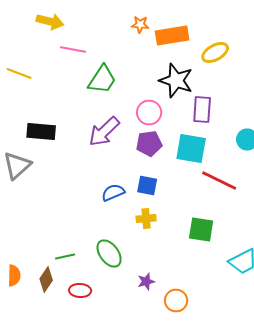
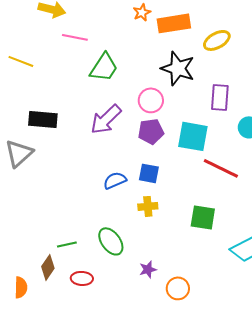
orange star: (140, 24) -> (142, 12), turned -30
purple rectangle: (202, 110) -> (220, 97), moved
orange semicircle: (14, 276) -> (21, 287), moved

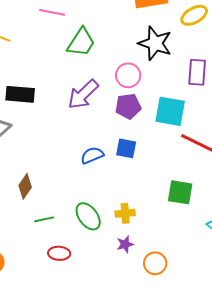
yellow cross: (148, 206) -> (125, 213), moved
brown diamond: (48, 267) -> (25, 186), moved

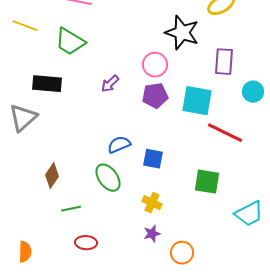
green trapezoid: (81, 42) -> (70, 42), moved, turned 88
purple arrow: (83, 94) -> (110, 84), size x0.6
blue square: (126, 148) -> (153, 159), moved
yellow cross: (125, 213) -> (152, 203), turned 30
green ellipse: (88, 216) -> (108, 178), moved

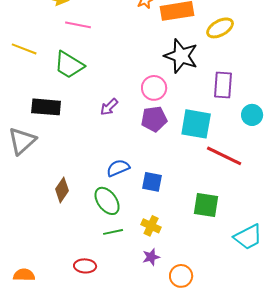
brown diamond: (52, 176) -> (62, 190), moved
green line: (71, 209) -> (113, 232), moved
orange semicircle: (25, 252) -> (24, 275), turned -90

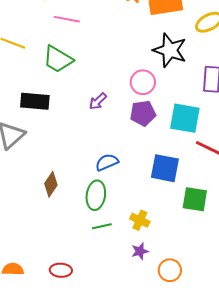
blue square: (152, 182) -> (165, 168), moved, size x1.4
green ellipse: (107, 201) -> (96, 195), turned 44
red ellipse: (85, 266) -> (61, 270), moved

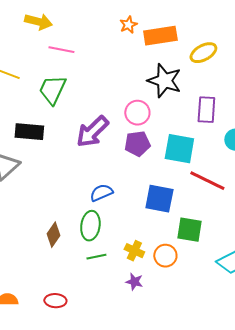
green trapezoid: (58, 59) -> (52, 90), turned 84
purple arrow: (98, 101) -> (92, 132), size x1.8
brown diamond: (51, 184) -> (53, 235), moved
purple star: (140, 251) -> (134, 282), turned 30
orange circle: (170, 270) -> (165, 256), moved

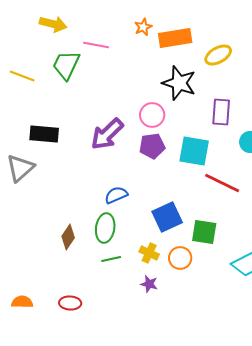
pink line: (61, 50) -> (96, 45), moved
green trapezoid: (52, 90) -> (66, 65), moved
blue square: (159, 199) -> (167, 217), moved, turned -36

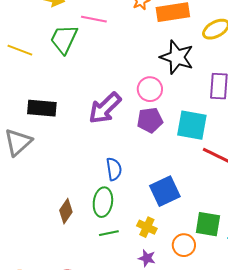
blue semicircle: (116, 195) -> (114, 169), turned 105
green square: (204, 232) -> (208, 224), moved
orange circle: (180, 258) -> (184, 245), moved

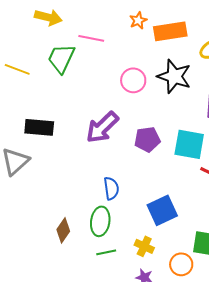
pink circle: (150, 89) -> (133, 80), moved

